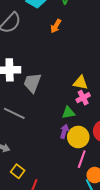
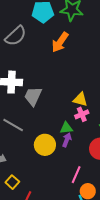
orange arrow: (56, 26) -> (60, 42), size x1.5
purple arrow: (64, 131) -> (67, 140), moved
yellow circle: (78, 137) -> (45, 145), moved

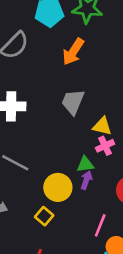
gray trapezoid: (33, 96) -> (73, 102), moved
yellow square: (12, 182) -> (44, 216), moved

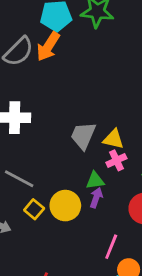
orange arrow: (73, 52) -> (48, 47), moved
gray trapezoid: (73, 102) -> (83, 136), moved
yellow square: (44, 216) -> (34, 209), moved

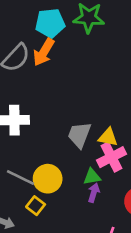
pink cross: (116, 160) -> (112, 157), size x1.5
yellow circle: (65, 206) -> (48, 179), moved

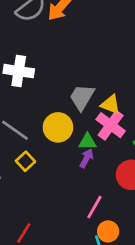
pink cross: (112, 157) -> (111, 125), turned -36
yellow circle: (48, 179) -> (58, 127), moved

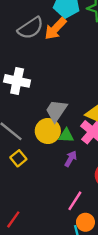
gray trapezoid: (82, 97) -> (56, 111), moved
green triangle: (87, 142) -> (66, 136), moved

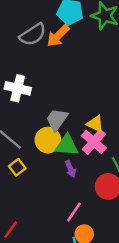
green triangle: (66, 136) -> (67, 145), size x1.5
purple arrow: (71, 159) -> (71, 169), turned 126

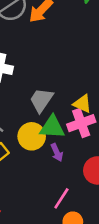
yellow circle: (48, 140) -> (32, 136), moved
pink cross: (94, 142) -> (81, 123), turned 30

